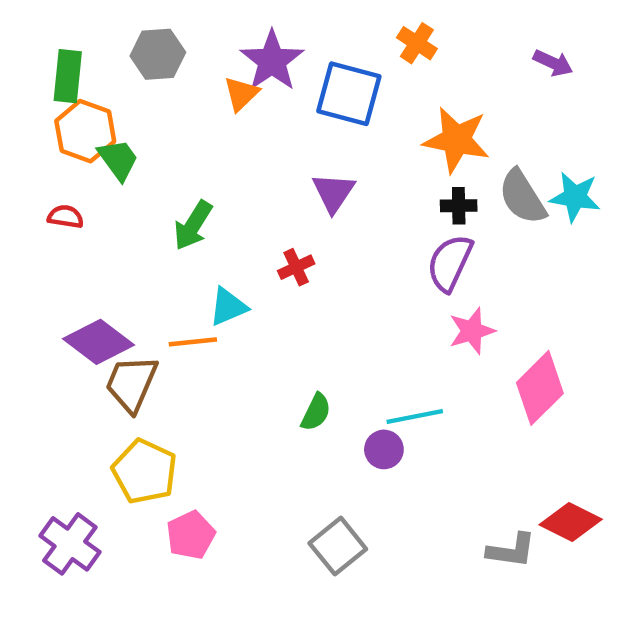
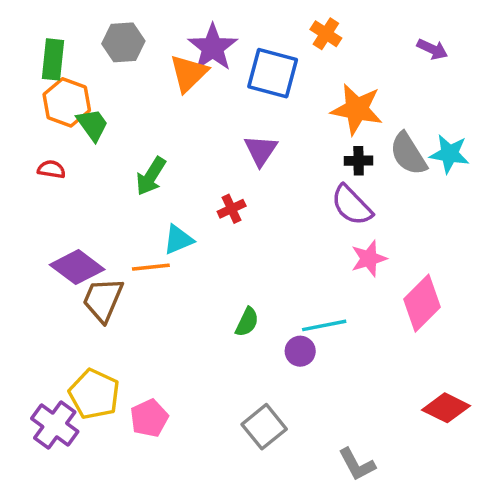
orange triangle: (241, 94) -> (189, 73), size x1.4
purple semicircle: (450, 263) -> (352, 205), turned -69
yellow pentagon: (145, 471) -> (94, 394), moved
gray L-shape: (511, 550) -> (357, 464), moved, turned 54

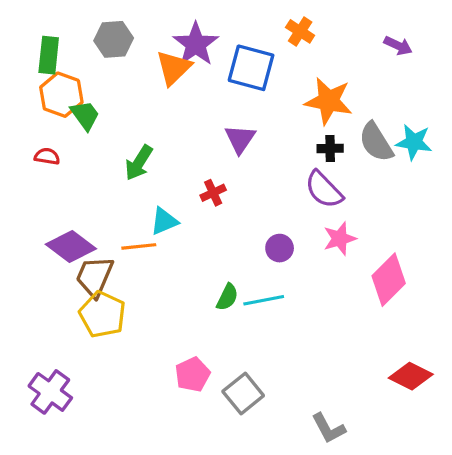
cyan line: (324, 325) -> (264, 300), moved
purple circle: (300, 351) -> (280, 248), moved
yellow pentagon: (94, 394) -> (102, 314), moved
pink pentagon: (149, 418) -> (193, 375), moved

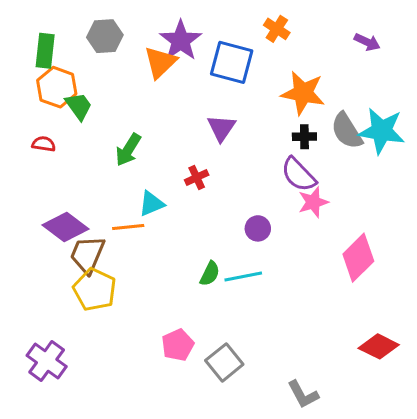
cyan star: (414, 142) -> (382, 131), size x1.4
pink star: (340, 239) -> (313, 202), moved

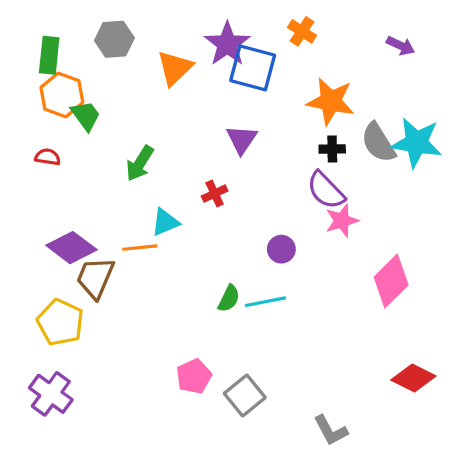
purple star: (181, 41) -> (227, 44), moved
yellow pentagon: (95, 290) -> (60, 322), moved

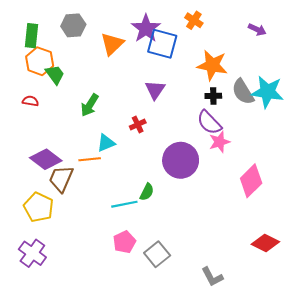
purple circle: (281, 249) -> (181, 160), size x2.0
cyan line: (265, 302) -> (124, 204), moved

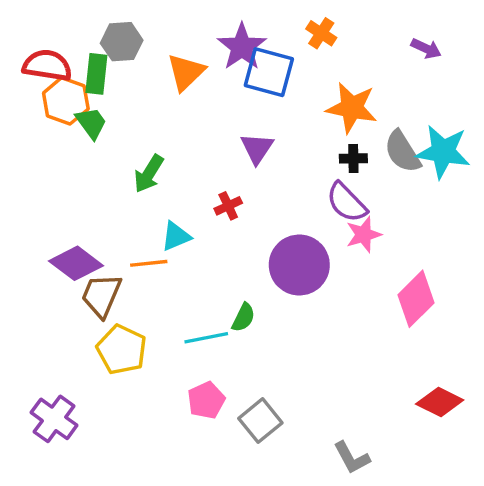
green rectangle: (31, 36) -> (96, 74), moved
red semicircle: (30, 101) -> (47, 65), moved, size x1.8
yellow pentagon: (39, 207) -> (122, 350), moved

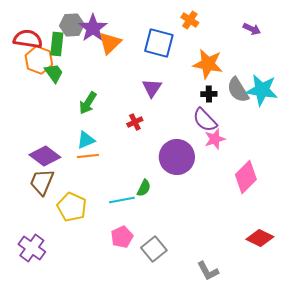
purple star: (242, 47) -> (93, 28), moved
cyan triangle: (176, 236) -> (86, 140), moved
brown trapezoid: (101, 295) -> (42, 182), moved

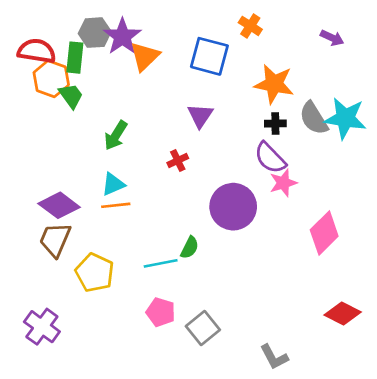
pink pentagon: (122, 237) -> (161, 312), turned -30

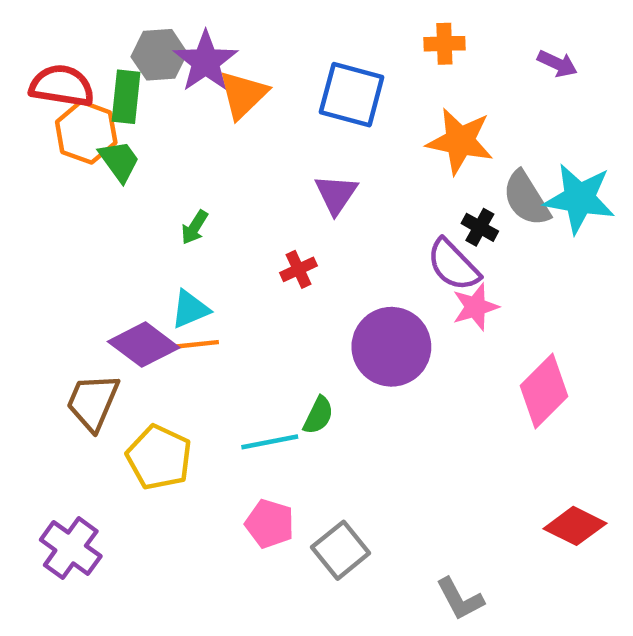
orange cross: (250, 26) -> (444, 44), moved, turned -35
black cross: (275, 124) -> (480, 227), moved, turned 30
green arrow: (116, 135) -> (195, 227), size x0.7
purple diamond: (59, 205) -> (144, 345), moved

